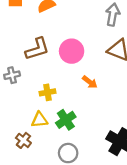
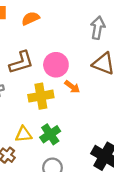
orange arrow: (90, 82) -> (72, 87), moved
yellow cross: (47, 92) -> (41, 96), moved, size x1.5

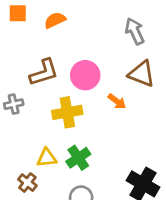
gray arrow: (98, 28) -> (135, 31), turned -35
orange arrow: (72, 87) -> (117, 101), moved

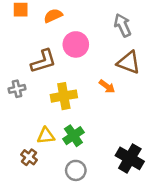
pink circle: (85, 75) -> (76, 44), moved

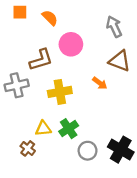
orange semicircle: (53, 16) -> (50, 18), turned 70
gray cross: (17, 89) -> (17, 85), size x1.5
gray circle: (76, 170) -> (88, 151), moved

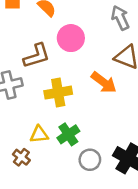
orange arrow: (100, 83) -> (104, 82), size x1.5

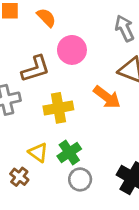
yellow triangle: (39, 134) -> (38, 152), turned 42
gray circle: (90, 160) -> (80, 179), moved

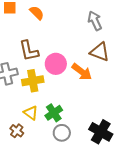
pink circle: (72, 50) -> (56, 64), moved
brown L-shape: (36, 69) -> (29, 51), turned 95
yellow cross: (58, 108) -> (33, 81), moved

